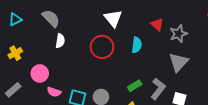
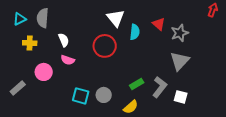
gray semicircle: (51, 18) -> (43, 18), moved, turned -132
white semicircle: (60, 41) -> (64, 40), turned -32
cyan semicircle: (137, 45) -> (135, 32), moved
yellow cross: (15, 53) -> (30, 43), moved, turned 32
pink semicircle: (54, 92) -> (68, 60), moved

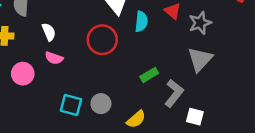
green rectangle: (137, 84) -> (149, 75), moved
white square: (181, 97) -> (195, 117), moved

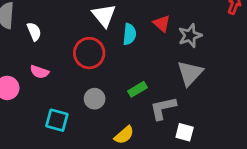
white semicircle: (49, 32) -> (34, 32), moved
gray L-shape: (174, 93) -> (163, 108), turned -140
gray circle: (101, 104) -> (95, 99), moved

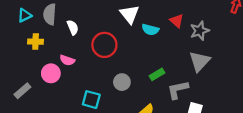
cyan semicircle: (129, 34) -> (150, 30), turned 98
red circle: (89, 53) -> (104, 45), moved
pink semicircle: (39, 72) -> (67, 60), moved

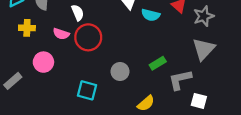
white semicircle: (73, 27) -> (78, 13), moved
red circle: (104, 45) -> (88, 37), moved
pink semicircle: (67, 60) -> (61, 34), moved

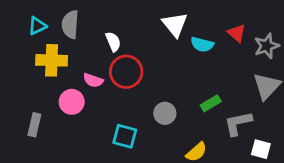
yellow cross: (27, 28) -> (52, 60), size x1.5
pink semicircle: (61, 34) -> (93, 80), moved
gray rectangle: (13, 81) -> (34, 125), turned -36

